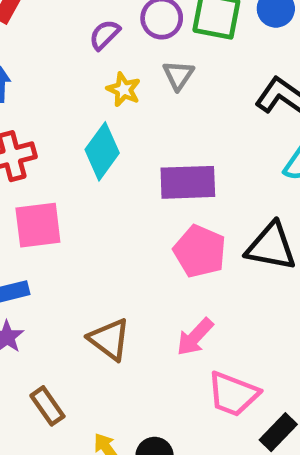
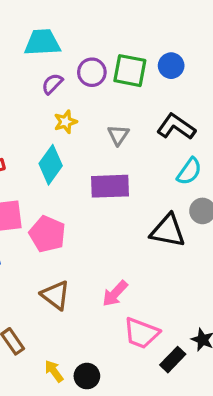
gray triangle: (178, 75) -> (118, 135), moved
yellow star: (124, 89) -> (65, 122), turned 30
pink pentagon: (200, 251) -> (47, 234), moved

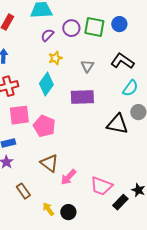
pink arrow: (115, 293) -> (68, 177), moved

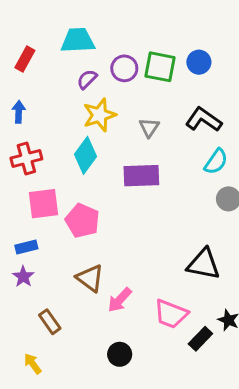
yellow star: (55, 58) -> (99, 115), size x1.5
black triangle: (117, 124) -> (204, 264), moved
yellow arrow: (48, 209) -> (33, 364), moved

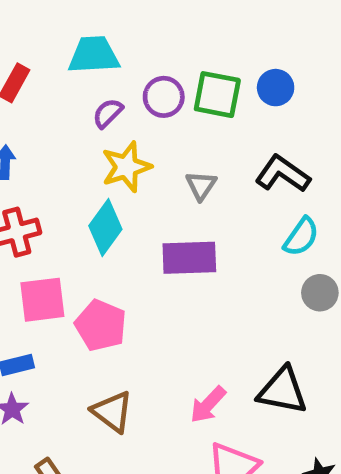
pink arrow: (120, 300) -> (208, 405), moved

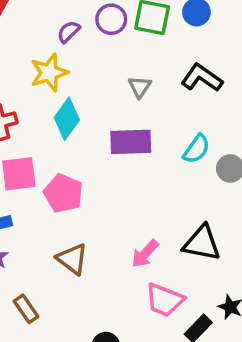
yellow star: (126, 167) -> (49, 73), moved
cyan semicircle: (301, 237) -> (196, 149), moved

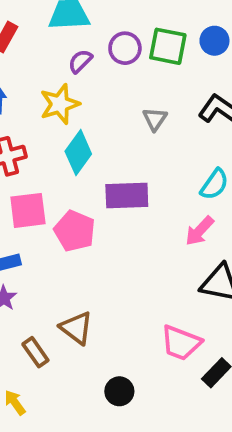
purple rectangle: (131, 142) -> (127, 195), moved
pink arrow: (145, 254) -> (200, 231), moved
brown triangle: (72, 259) -> (76, 328), moved

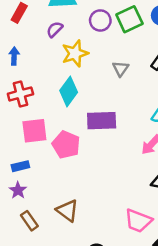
green square: (168, 46) -> (129, 19), turned -36
purple semicircle: (80, 61) -> (55, 29), moved
yellow star: (60, 104) -> (75, 53), moved
brown rectangle: (35, 352) -> (29, 221), moved

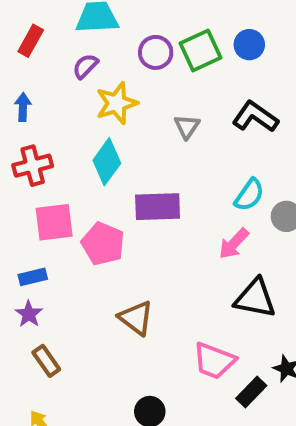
brown triangle: (67, 211) -> (136, 318), moved

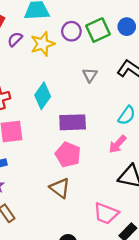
purple semicircle: (85, 66) -> (15, 39), moved
yellow star: (117, 103) -> (43, 44), moved
pink pentagon: (103, 244) -> (68, 155), moved

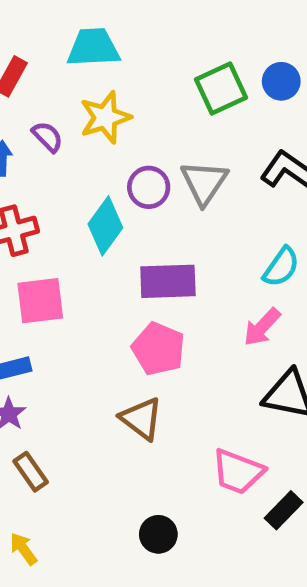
purple circle: (71, 31) -> (149, 187), moved
purple semicircle: (15, 39) -> (47, 137), moved, turned 91
gray triangle: (90, 75) -> (204, 183), size x1.5

